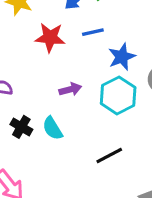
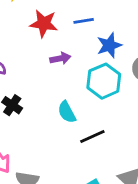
purple arrow: (70, 89) -> (60, 58), moved
cyan semicircle: (52, 128) -> (67, 112), moved

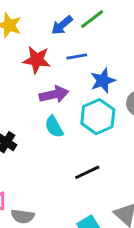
purple arrow: (60, 58) -> (54, 94), size x1.4
cyan semicircle: (67, 112) -> (54, 127), moved

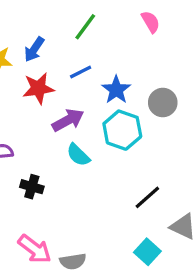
blue arrow: (62, 25) -> (34, 49), moved
black line: (87, 172) -> (147, 197), moved

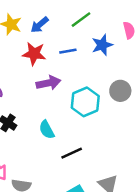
blue star: (116, 90) -> (102, 45), moved
cyan semicircle: (78, 155) -> (47, 130), moved
black line: (147, 197) -> (72, 153), moved

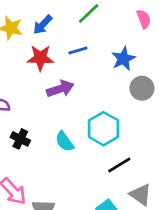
blue star: (102, 45) -> (123, 59), moved
cyan hexagon: (85, 102) -> (104, 129), moved
black line: (72, 153) -> (119, 165), moved

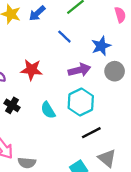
blue line: (78, 51) -> (64, 37), turned 56
red star: (40, 58) -> (32, 70), moved
purple arrow: (60, 89) -> (79, 70), moved

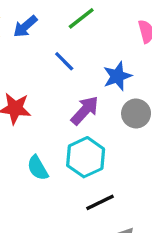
purple arrow: (79, 70) -> (85, 110), turned -35

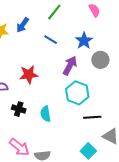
cyan semicircle: (38, 168) -> (46, 114), moved, turned 35
black line: (100, 202) -> (92, 117), turned 36

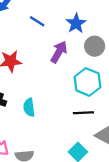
cyan hexagon: (77, 93) -> (87, 82), moved

